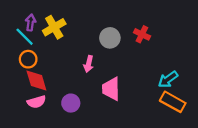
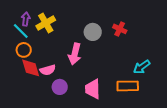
pink arrow: (89, 64) -> (75, 54), size x1.5
pink trapezoid: (111, 89) -> (93, 89), moved
pink semicircle: (36, 102) -> (48, 70), moved
orange rectangle: (173, 102) -> (128, 86), moved, turned -30

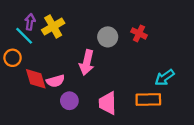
orange circle: (24, 50) -> (13, 58), moved

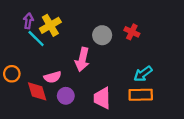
cyan line: (24, 36) -> (36, 39), moved
orange circle: (13, 58) -> (12, 74), moved
cyan arrow: (165, 78) -> (143, 74), moved
red diamond: (36, 79) -> (37, 91), moved

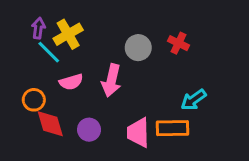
orange circle: (12, 74) -> (34, 100), moved
pink semicircle: (53, 77) -> (71, 82), moved
orange rectangle: (141, 95) -> (173, 128), moved

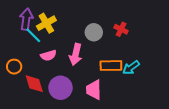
purple arrow: (38, 28) -> (26, 19), size x1.5
orange circle: (34, 100) -> (14, 67), moved
orange rectangle: (173, 128) -> (111, 66), moved
purple circle: (89, 130) -> (61, 88), size x1.5

